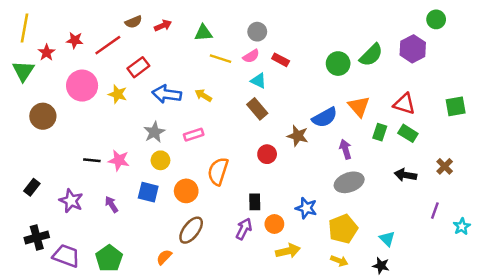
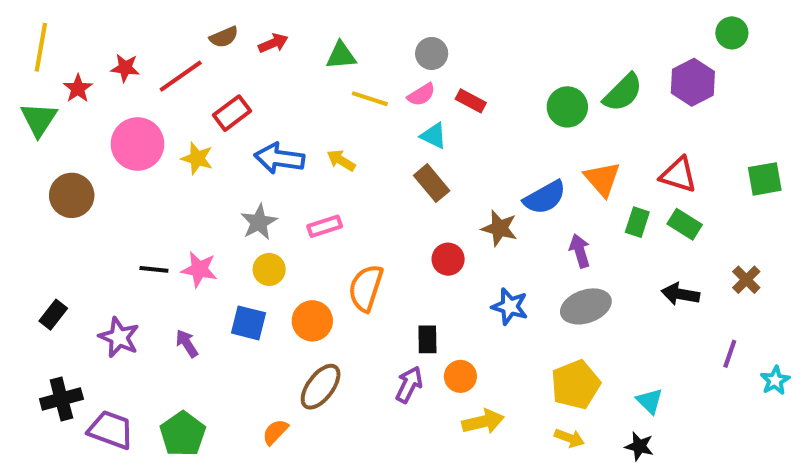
blue star: (306, 208) -> (510, 306), moved

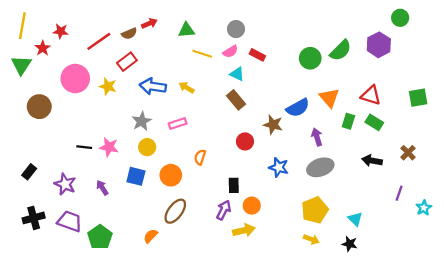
brown semicircle: (224, 37) -> (129, 34), moved
red star: (125, 68) -> (61, 31), moved
orange semicircle: (366, 288) -> (200, 157), size x0.6
yellow arrow: (483, 422) -> (244, 230), moved
purple trapezoid: (111, 430) -> (70, 221), moved

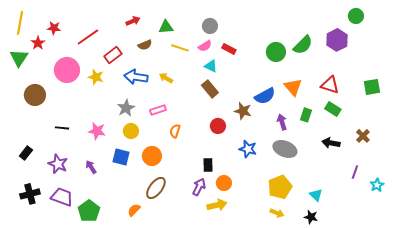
brown semicircle: (129, 34) -> (145, 45), moved
green rectangle: (348, 121) -> (306, 115), moved
black line: (84, 147) -> (62, 128), moved
orange semicircle: (200, 157) -> (175, 131), moved
gray ellipse: (320, 167) -> (285, 149), turned 40

